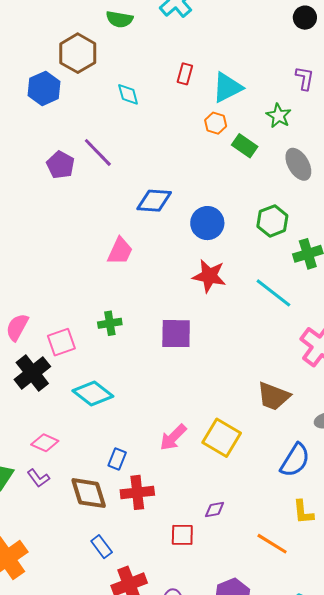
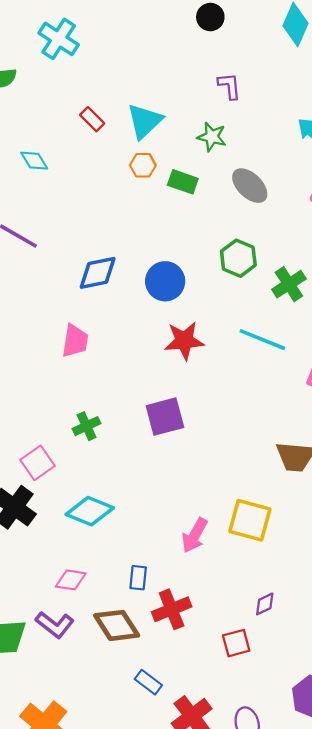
red rectangle: (185, 74) -> (92, 119), turned -45
pink diamond: (45, 443) -> (71, 580), moved
purple L-shape: (38, 478) -> (55, 625), size x1.4

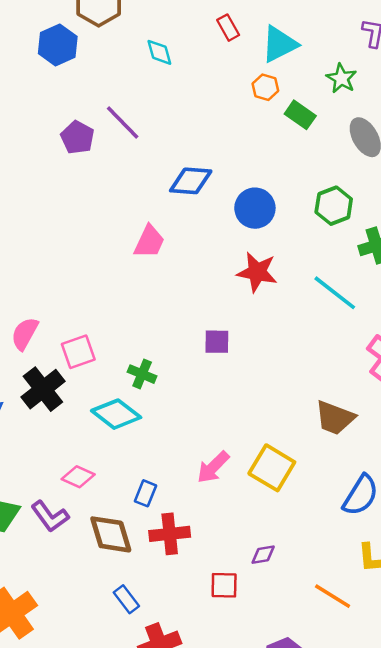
purple square: (165, 417) -> (217, 342), size x0.7
green cross: (87, 426) -> (142, 374), moved, turned 32

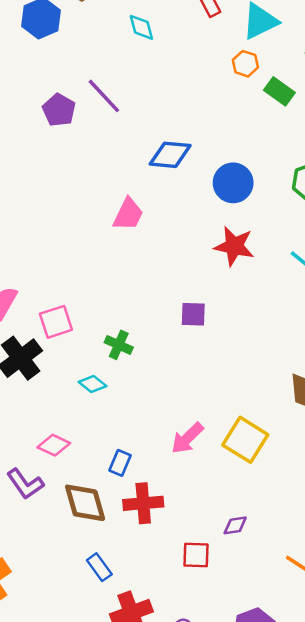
cyan diamond: (116, 414) -> (92, 384), size x0.6

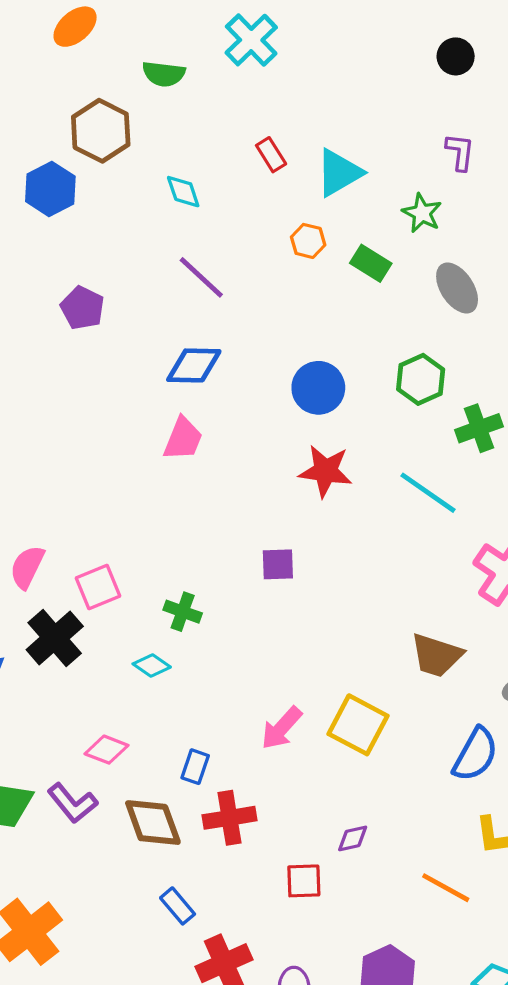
orange hexagon: (245, 64) -> (308, 241), moved
purple line: (104, 96) -> (201, 277), moved
blue diamond: (170, 155) -> (194, 365), moved

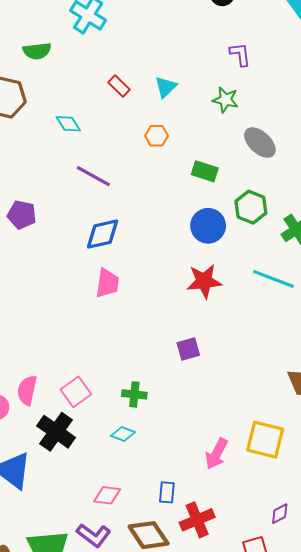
cyan triangle: (339, 173) -> (166, 87), size x0.7
green rectangle: (371, 263) -> (205, 171), moved
blue circle: (318, 388) -> (208, 226), moved

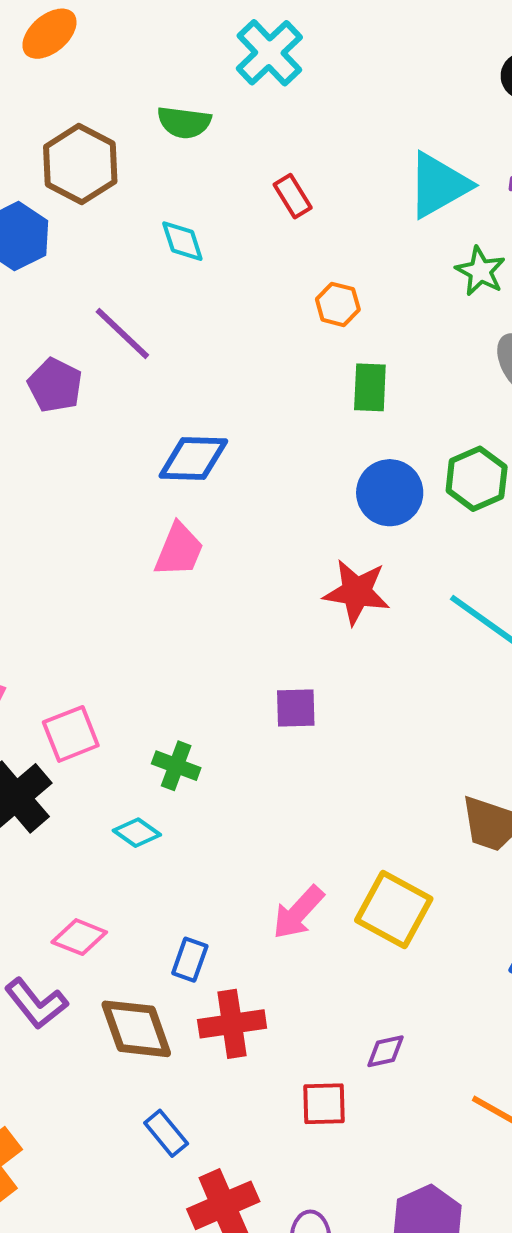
green semicircle: (37, 51) -> (184, 122), moved
cyan triangle: (166, 87) -> (439, 185), moved, size x1.6
green rectangle: (205, 171) -> (370, 387), moved, turned 60
purple line: (93, 176) -> (122, 333), moved

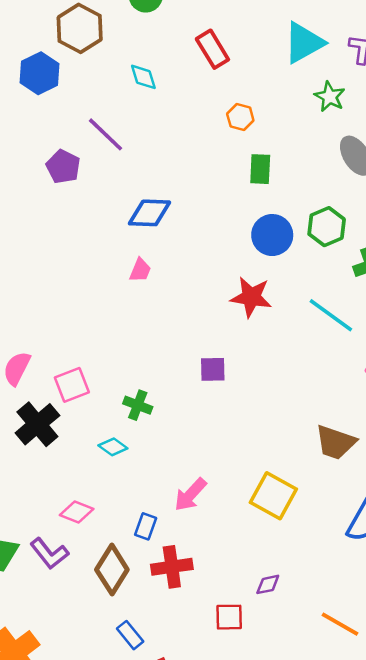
red rectangle: (293, 196) -> (212, 49), size x1.4
pink trapezoid: (179, 550) -> (140, 270), size x0.7
pink arrow: (298, 912) -> (190, 495), moved
brown diamond: (136, 1029) -> (112, 570), turned 51

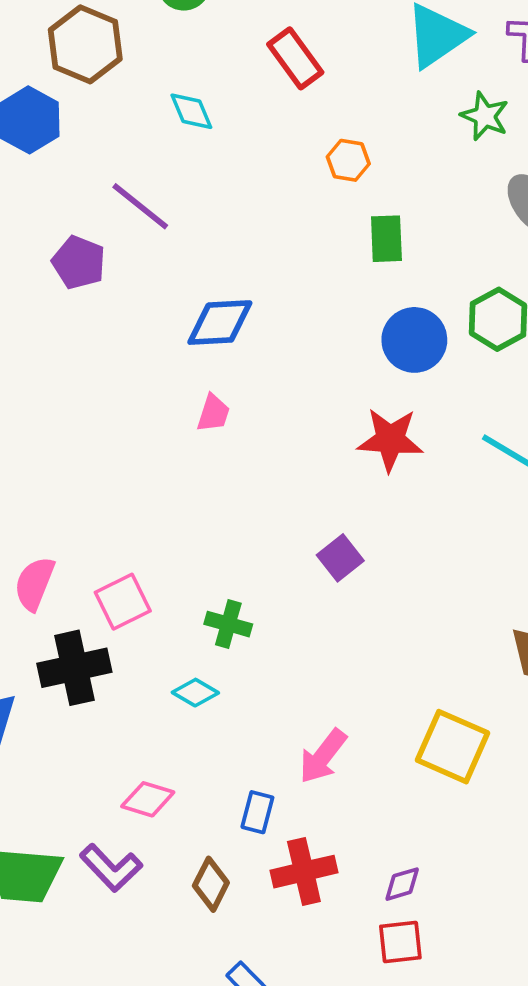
purple square: (213, 369) -> (340, 558), turned -32
black cross: (37, 424) -> (74, 668), turned 33
brown diamond: (112, 570) -> (211, 884), size x0.7
purple diamond: (268, 584) -> (402, 884), moved

